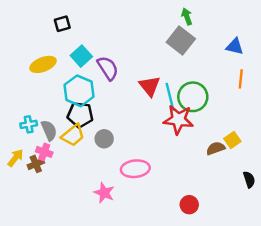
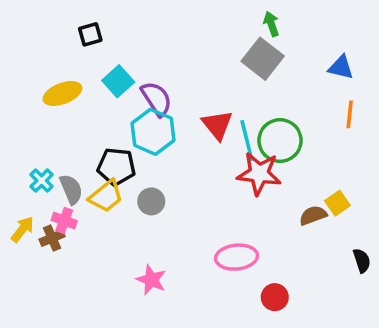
cyan hexagon: (79, 91) -> (153, 132), moved
cyan cross: (29, 124) -> (42, 181), turned -35
pink ellipse: (135, 169) -> (236, 257), moved

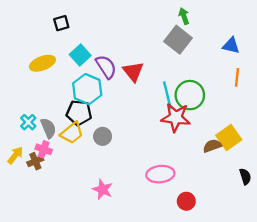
red triangle: (217, 125) -> (133, 71), moved
cyan hexagon: (153, 132) -> (87, 89), moved
yellow square: (337, 203) -> (229, 138), size x1.5

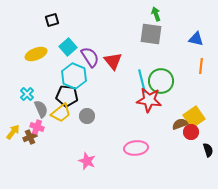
gray square: (178, 40) -> (151, 34), turned -30
cyan cross: (28, 122) -> (27, 94), moved
red circle: (186, 201) -> (191, 132), moved

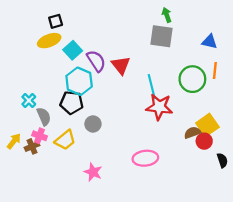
yellow ellipse: (36, 54) -> (49, 41), moved
green circle: (161, 81) -> (192, 79), moved
yellow trapezoid: (61, 113) -> (65, 140), moved

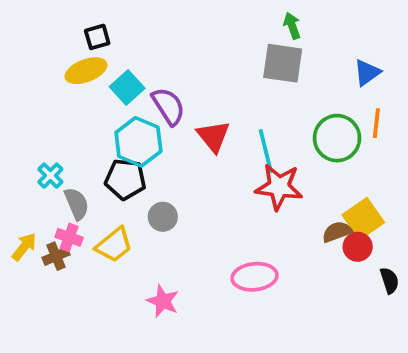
blue triangle: (210, 42) -> (367, 73), turned -49
red triangle: (121, 65) -> (213, 136), moved

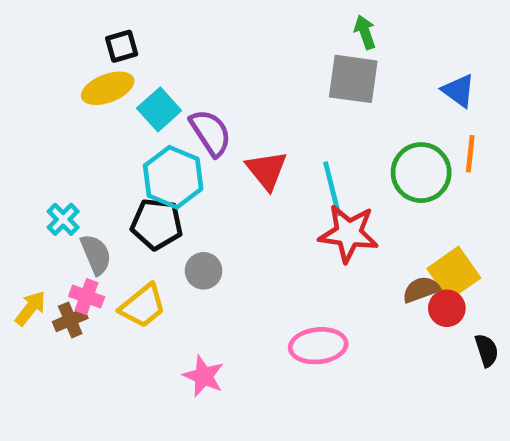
blue triangle: (367, 73) -> (459, 91), turned -48

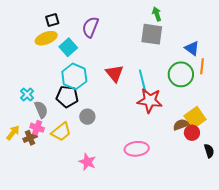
blue triangle: (459, 91) -> (192, 48), moved
purple semicircle: (211, 133) -> (90, 27), moved, turned -125

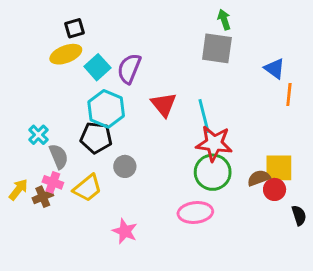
purple semicircle: (90, 27) -> (129, 69), moved
green circle: (181, 74) -> (213, 172), moved
yellow square: (195, 118) -> (279, 168), turned 35

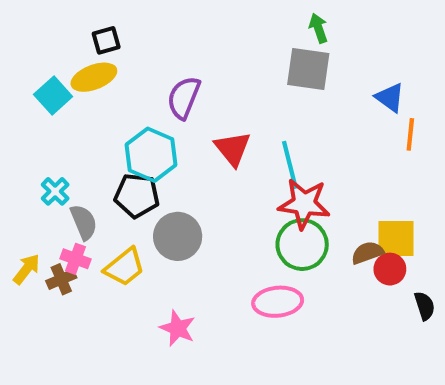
cyan square: (97, 67) -> (53, 96), moved
gray circle: (125, 166) -> (178, 236), size x1.5

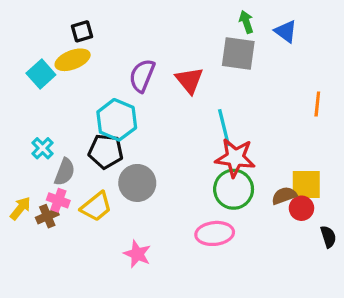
blue triangle: (390, 98) -> (286, 31), moved
red triangle: (233, 149) -> (189, 80), moved
gray semicircle: (84, 222) -> (65, 172), turned 44

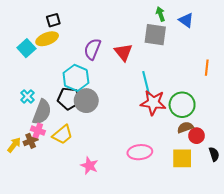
gray semicircle: (65, 172) -> (42, 112), size x1.4
gray circle: (137, 183) -> (86, 101), moved
yellow square: (306, 185) -> (182, 158), moved
green circle: (234, 189) -> (182, 105), moved
yellow arrow: (20, 208) -> (14, 145), moved

